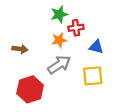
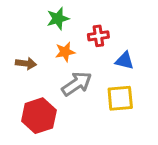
green star: (59, 14) -> (58, 19), moved
orange star: (59, 40) -> (65, 52), moved

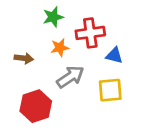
red cross: (98, 36) -> (90, 33), size x1.5

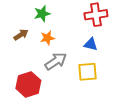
red cross: (90, 33) -> (96, 15), moved
brown arrow: (24, 58) -> (21, 35), moved, turned -40

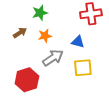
blue triangle: (91, 44) -> (78, 42), moved

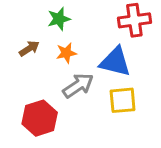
blue triangle: (78, 42) -> (115, 62), size x1.6

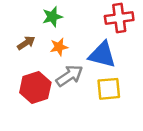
red hexagon: (40, 118) -> (35, 87), moved

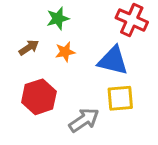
red cross: (119, 18) -> (132, 20), turned 32
gray arrow: (69, 76) -> (84, 120), moved

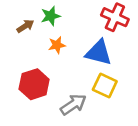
brown arrow: (29, 48) -> (25, 26), moved
yellow square: (120, 98) -> (105, 85), turned 30

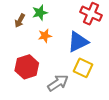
brown arrow: (25, 26) -> (20, 21), turned 152
blue triangle: (99, 53) -> (78, 42), turned -40

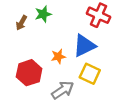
orange star: (45, 36) -> (58, 56), moved

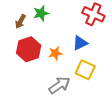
blue triangle: (84, 46) -> (80, 43), size x0.7
red hexagon: (29, 73) -> (29, 49), moved

